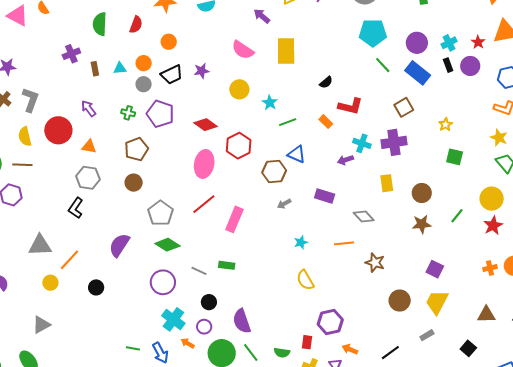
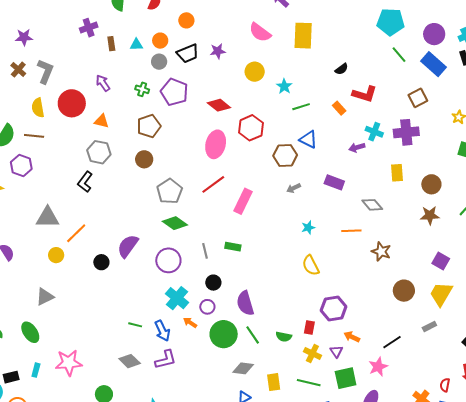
purple semicircle: (119, 245) -> (128, 246), moved
gray line: (199, 271) -> (205, 251), turned 49

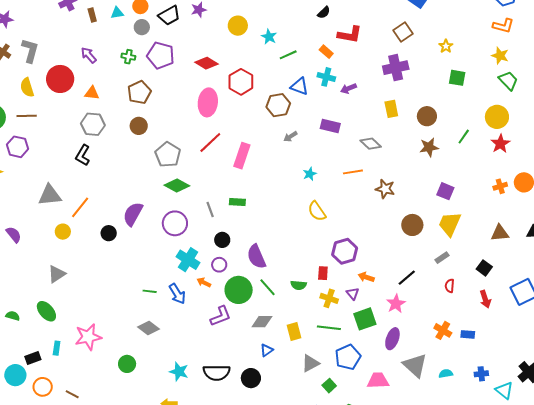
cyan cross: (374, 132) -> (326, 77), moved
purple L-shape: (166, 360) -> (221, 316), moved
red semicircle: (445, 385) -> (450, 286), moved

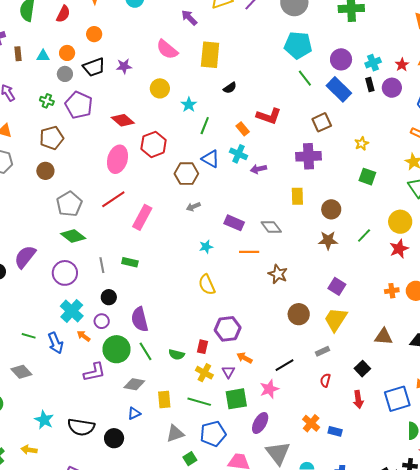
black semicircle: (324, 12) -> (230, 88), moved
green line: (288, 55) -> (205, 126), turned -54
purple rectangle: (330, 126) -> (234, 223), moved

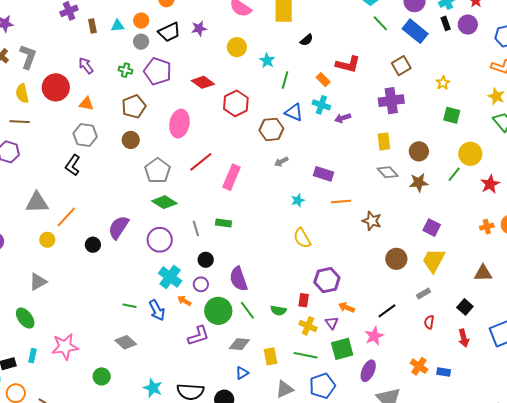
pink ellipse: (117, 159) -> (179, 124), moved
yellow circle: (400, 222) -> (470, 154), moved
gray diamond: (271, 227) -> (388, 172), moved

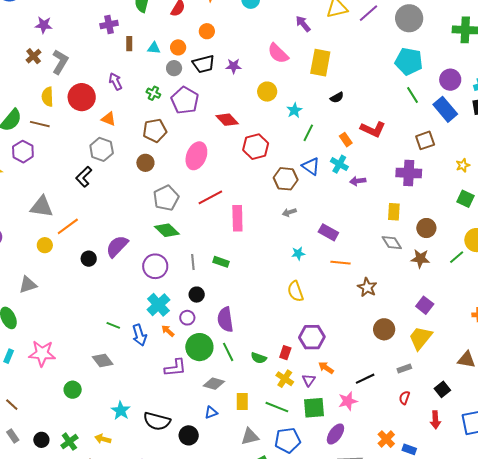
pink rectangle: (231, 177) -> (237, 218), turned -35

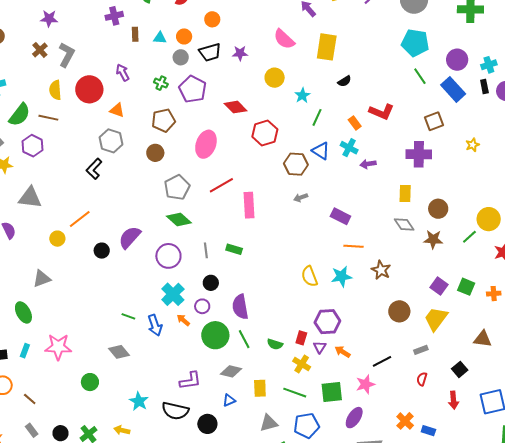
green square: (465, 199) -> (466, 287), moved
gray triangle: (42, 207) -> (30, 198), moved
cyan star: (298, 253) -> (342, 276), moved, size x1.5
purple L-shape: (175, 368) -> (190, 381), moved
purple triangle: (309, 380) -> (320, 347), moved

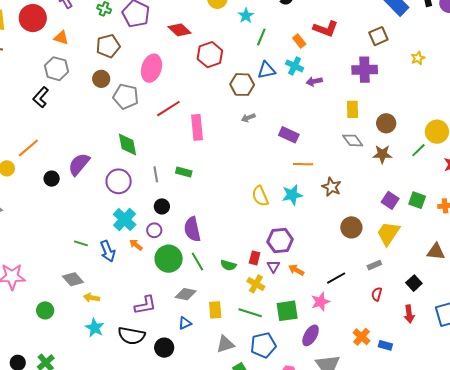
blue triangle: (321, 151) -> (266, 70), turned -42
gray pentagon: (177, 187) -> (126, 96), moved, turned -30
green diamond: (179, 220) -> (127, 145), turned 40
yellow arrow: (122, 430) -> (91, 298), moved

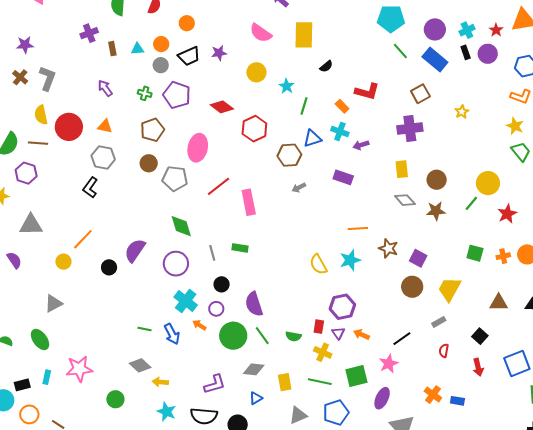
red circle: (33, 18) -> (69, 127), moved
purple rectangle: (289, 135) -> (343, 177), moved
purple square: (390, 200) -> (418, 258), moved

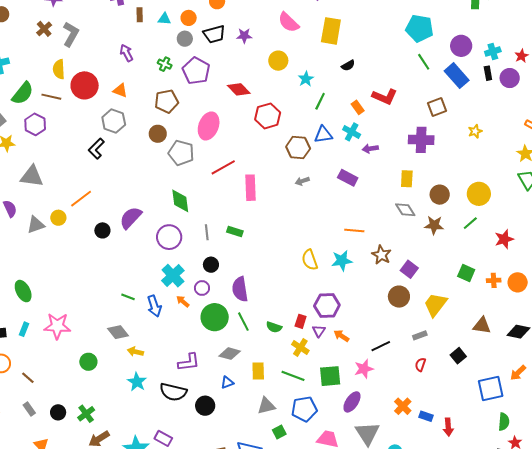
yellow circle: (488, 183) -> (479, 194), moved
gray triangle: (53, 303) -> (36, 225), moved
red arrow: (478, 367) -> (448, 427), moved

